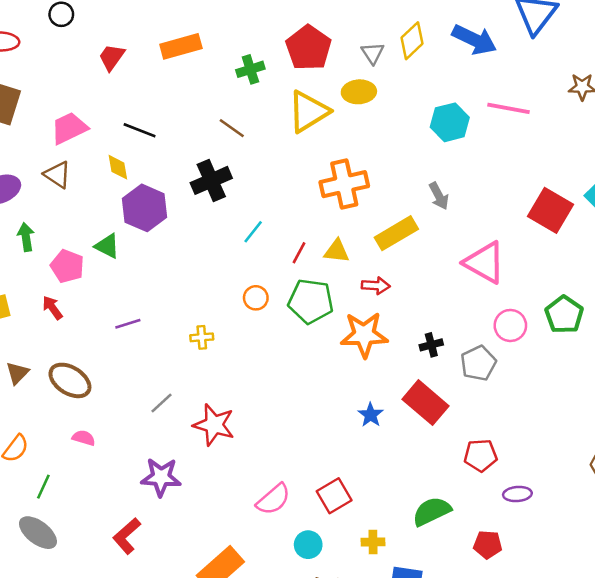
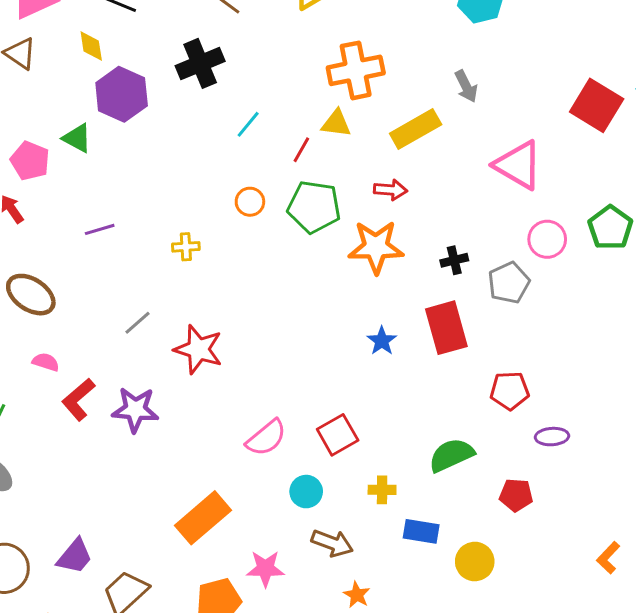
yellow triangle: (337, 251) -> (336, 123), moved
red rectangle: (426, 403) -> (446, 328), turned 33
red L-shape: (127, 536) -> (78, 399), moved

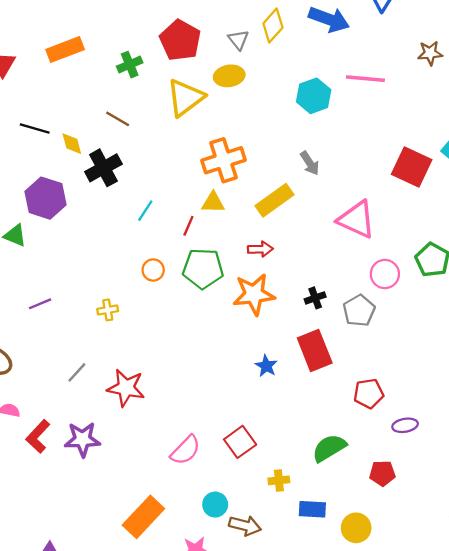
yellow diamond: (91, 46) -> (72, 144), moved
cyan circle: (306, 492) -> (215, 505), moved

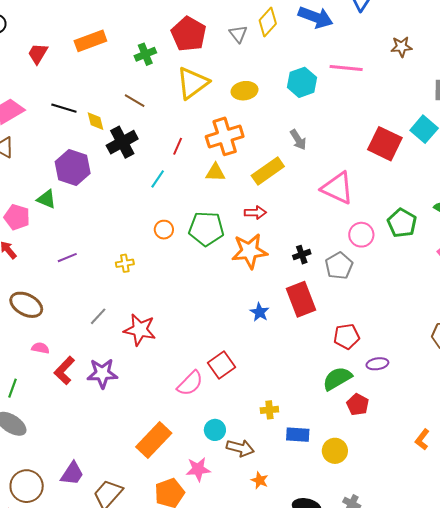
yellow ellipse: (229, 76) -> (245, 91), moved
red line: (188, 226) -> (178, 146), moved
red square: (240, 442) -> (222, 365), moved
green semicircle: (329, 448) -> (337, 378), moved
red pentagon: (382, 473) -> (358, 405), turned 30

